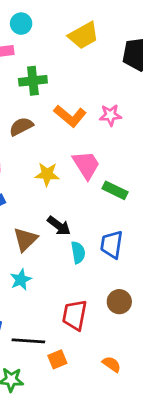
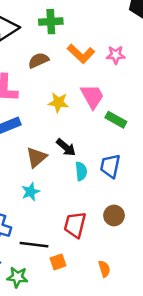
orange semicircle: (112, 364) -> (104, 269), turned 35

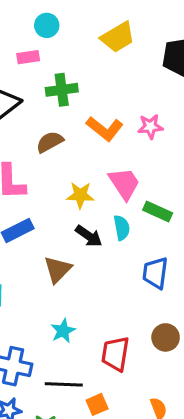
black arrow: (66, 147) -> (89, 236), moved
cyan semicircle: (81, 171) -> (122, 228), moved
cyan star: (31, 192) -> (63, 331), moved

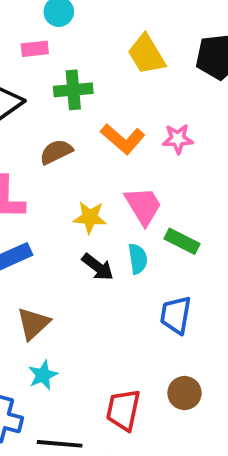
yellow trapezoid: (118, 37) -> (146, 54), moved, turned 87
brown triangle: (58, 269) -> (33, 324), moved
cyan star: (63, 331) -> (43, 375), moved

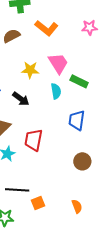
pink star: (178, 139) -> (90, 27), moved
black arrow: (98, 267) -> (21, 99), moved
red trapezoid: (123, 410) -> (34, 140), moved

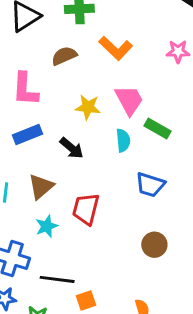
blue trapezoid: (77, 120) -> (150, 185), turned -85

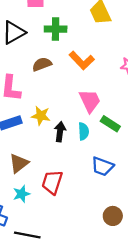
yellow star: (88, 107) -> (41, 116), moved
black arrow: (72, 148) -> (60, 132), moved, turned -126
brown circle: (154, 245) -> (113, 216), moved

